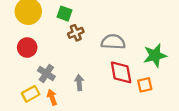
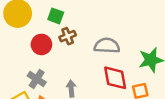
red circle: (27, 47) -> (41, 44), moved

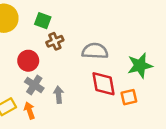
red circle: (41, 44) -> (28, 61), moved
gray cross: (37, 79) -> (34, 85), moved

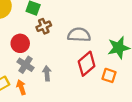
red diamond: (103, 84) -> (87, 64), turned 60
orange square: (129, 97) -> (109, 75), turned 32

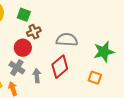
red circle: (20, 43) -> (23, 48), moved
red diamond: (87, 64) -> (60, 67), moved

